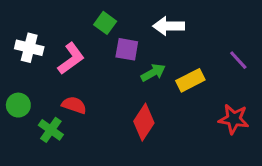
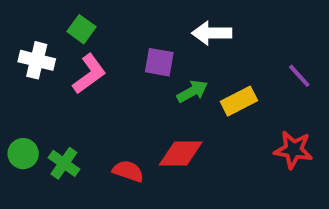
green square: (105, 23) -> (81, 29), moved
green circle: (18, 105) -> (23, 154), moved
red semicircle: (74, 105) -> (128, 171), moved
red diamond: (144, 122) -> (181, 154), turned 57

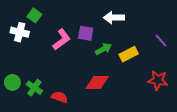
green square: (81, 29) -> (34, 15), moved
pink L-shape: (89, 74) -> (62, 40), moved
red semicircle: (128, 171) -> (59, 97), moved

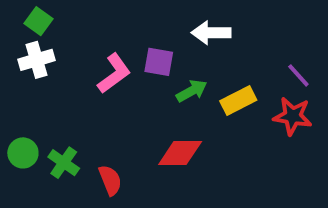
green square: (34, 15) -> (38, 21), moved
white cross: (20, 32) -> (37, 60), turned -30
red star: (158, 80) -> (293, 116), moved
red semicircle: (59, 97) -> (110, 180), turned 49

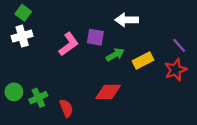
red star: (293, 116) -> (176, 70), turned -30
green cross: (64, 163) -> (38, 98), turned 30

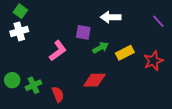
pink L-shape: (69, 44) -> (58, 51), moved
purple line: (179, 45) -> (158, 21), moved

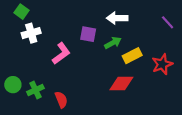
white cross: (19, 31) -> (31, 33), moved
green arrow: (101, 48) -> (113, 43), moved
red diamond: (94, 80) -> (121, 84), moved

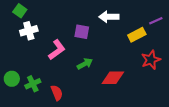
purple line: (168, 22) -> (156, 21), turned -72
green arrow: (113, 43) -> (85, 64), moved
yellow rectangle: (132, 56) -> (137, 35), moved

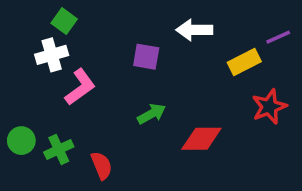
green square: (20, 11) -> (64, 21), moved
pink L-shape: (57, 50) -> (80, 87), moved

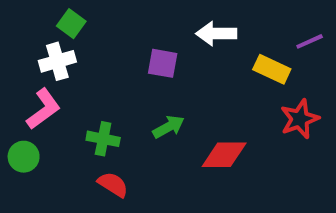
yellow rectangle: (244, 62) -> (272, 69), turned 52
pink L-shape: (80, 87) -> (43, 109), moved
green cross: (59, 149) -> (103, 139), moved, turned 36
red semicircle: (102, 166) -> (113, 184), turned -36

